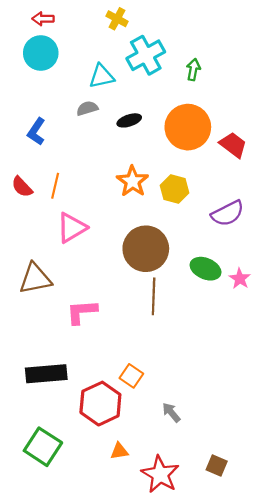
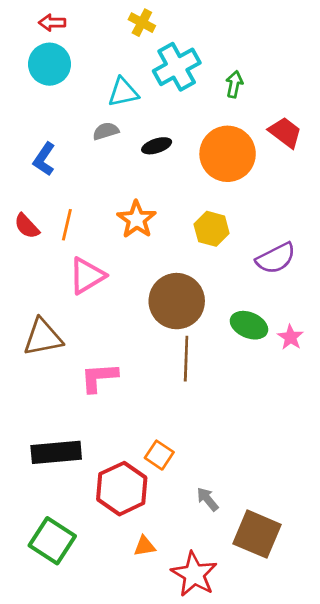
red trapezoid: (233, 145) -> (285, 132), moved
orange star: (133, 181) -> (137, 219), moved
brown square: (217, 466) -> (257, 534), moved, size x1.8

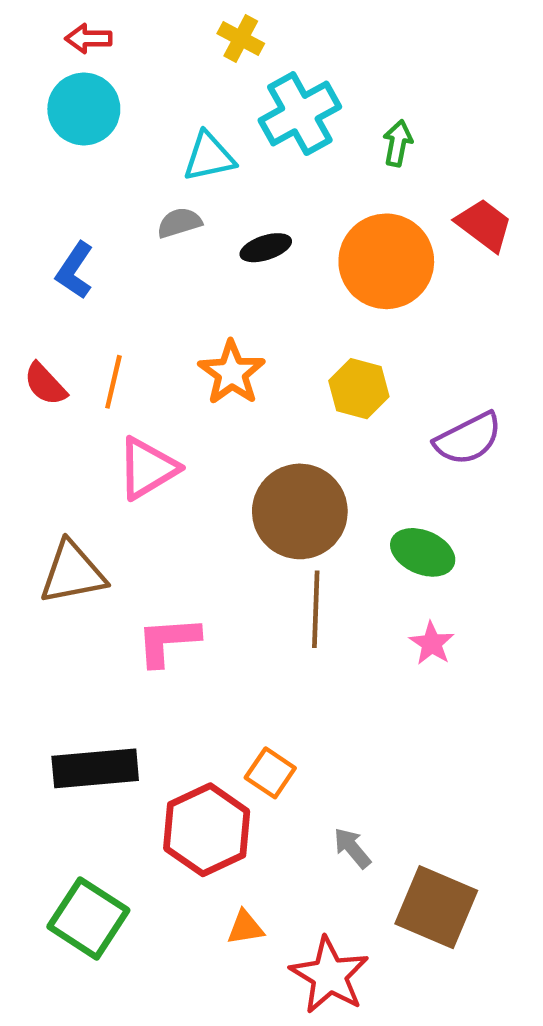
pink star: (290, 337) -> (432, 643), moved

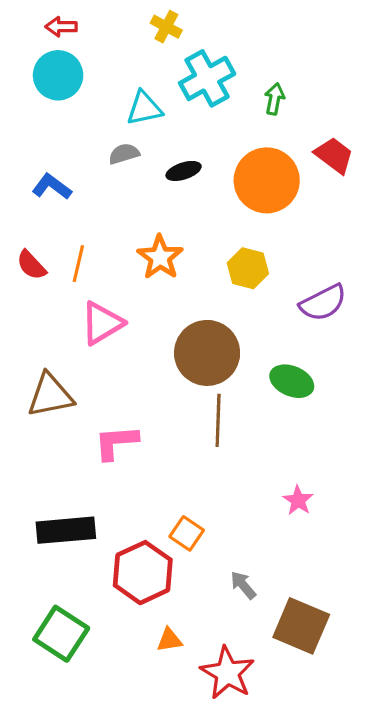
blue L-shape: (75, 270) -> (52, 187), turned 93
pink star: (432, 643) -> (298, 500), moved

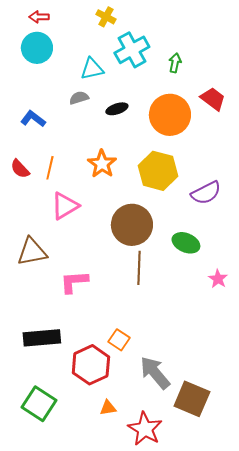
yellow hexagon: (248, 268) -> (158, 171), size x1.5
pink star: (298, 500) -> (218, 279), moved
gray arrow: (243, 585) -> (155, 373), size x1.8

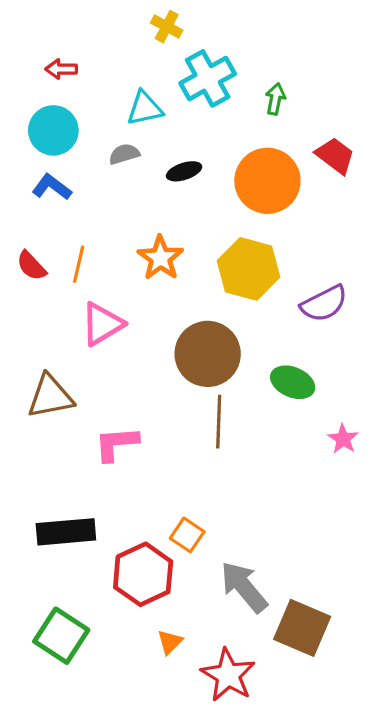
red arrow: (39, 17) -> (61, 69), moved
cyan circle: (37, 48) -> (53, 130), moved
orange triangle: (108, 408) -> (170, 642), turned -36

